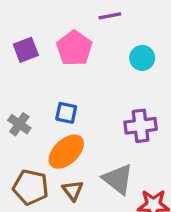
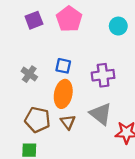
purple cross: (141, 126) -> (103, 75), moved
orange ellipse: (66, 152) -> (63, 94), turned -36

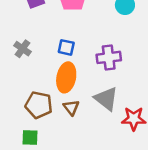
gray cross: (29, 74) -> (22, 49), moved

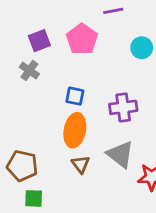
gray cross: (22, 49) -> (29, 71), moved
brown pentagon: (39, 105) -> (22, 166), moved

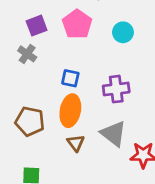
cyan circle: (142, 48) -> (123, 32), moved
brown pentagon: (22, 166) -> (30, 121), moved

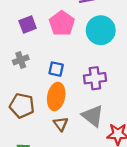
cyan circle: (123, 32) -> (101, 30), size x1.6
gray cross: (27, 54) -> (21, 60), moved, turned 35

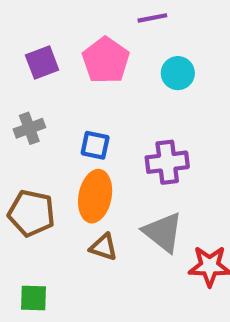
cyan circle: (101, 30) -> (178, 73), size x0.6
brown triangle: (61, 124) -> (104, 247), turned -35

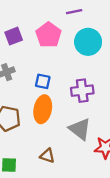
cyan circle: (178, 73) -> (88, 42), size x1.5
brown triangle: (104, 247) -> (47, 156), moved

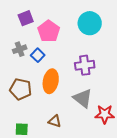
pink pentagon: (49, 35) -> (49, 31), moved
blue square: (43, 81) -> (38, 55), moved, turned 32

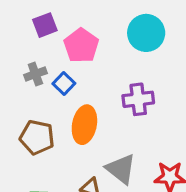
gray triangle: (83, 98) -> (121, 169), moved

